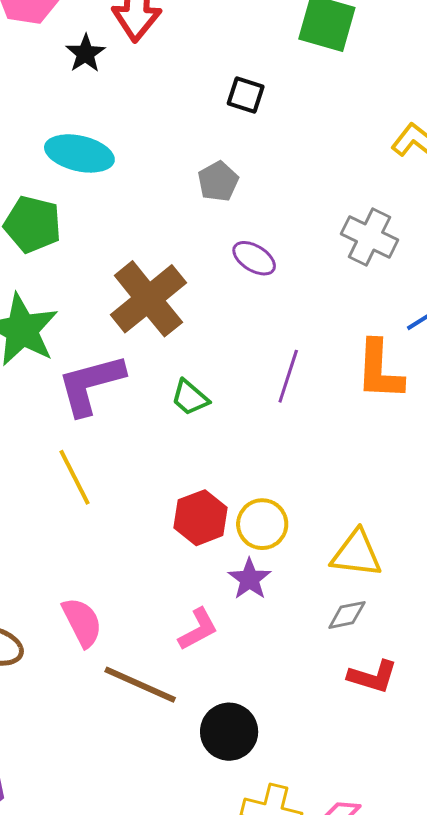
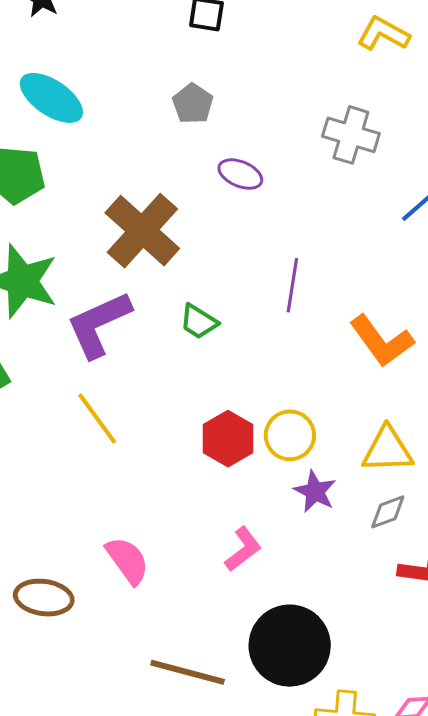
cyan ellipse: (79, 153) -> (51, 98), turned 30
orange L-shape: (380, 370) -> (382, 341), moved, turned -30
purple star: (250, 579) -> (315, 491), moved
brown line: (140, 685) -> (188, 672), moved
black circle: (229, 732) -> (290, 646), size x1.4

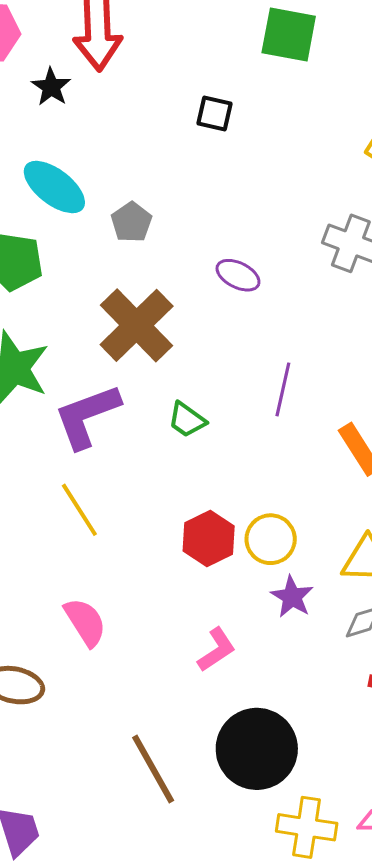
gray pentagon: (193, 104) -> (131, 222), moved
pink semicircle: (127, 560) -> (85, 622), moved
brown line: (188, 672) -> (153, 769), turned 42

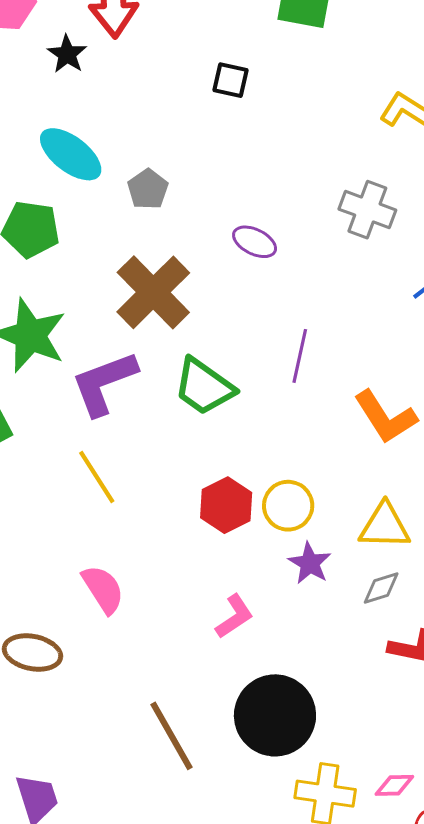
green trapezoid: (187, 420) -> (204, 387), size x1.6

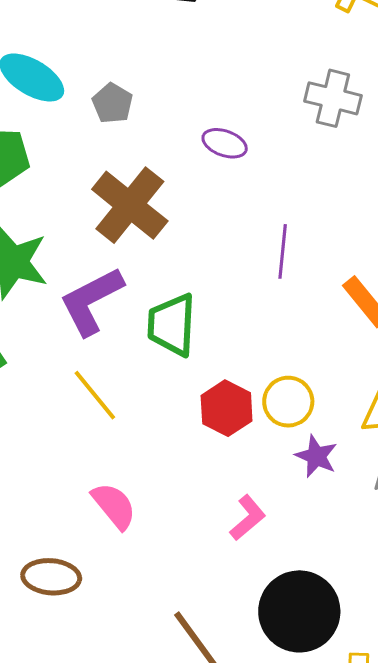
green trapezoid: (204, 387) -> (172, 325), moved, turned 64

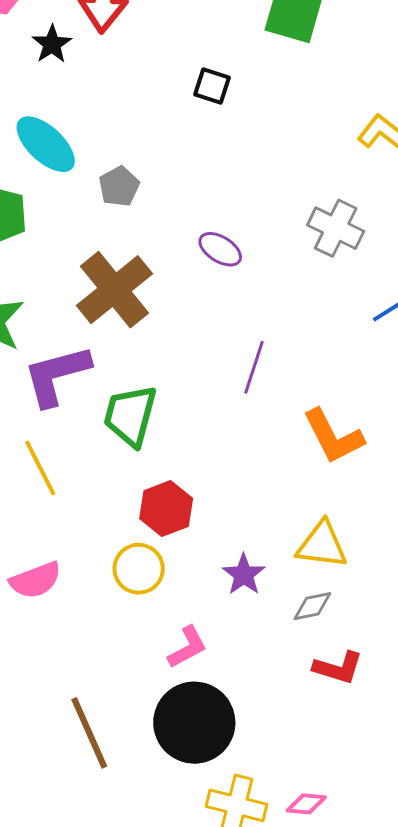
yellow circle: (288, 402) -> (139, 569), moved
pink semicircle: (114, 506) -> (35, 580), turned 96
pink L-shape: (248, 518) -> (187, 647), moved

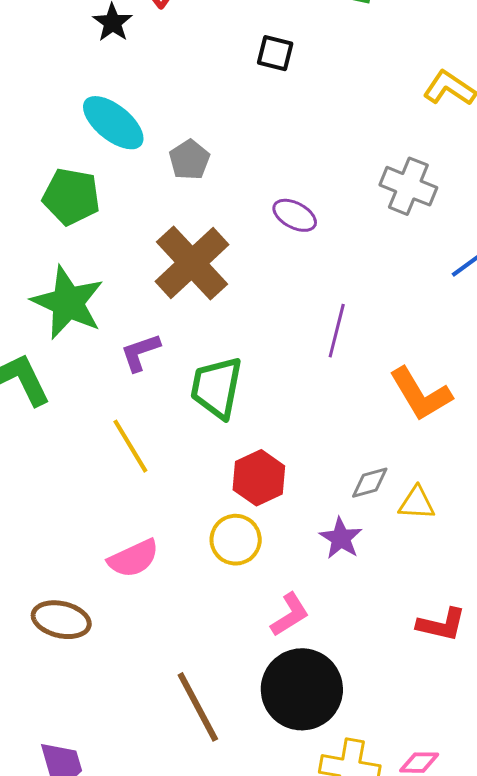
purple L-shape: (57, 375) -> (140, 352), size x0.6
yellow triangle: (322, 545) -> (417, 503), size x0.7
gray diamond: (312, 606) -> (370, 483), moved

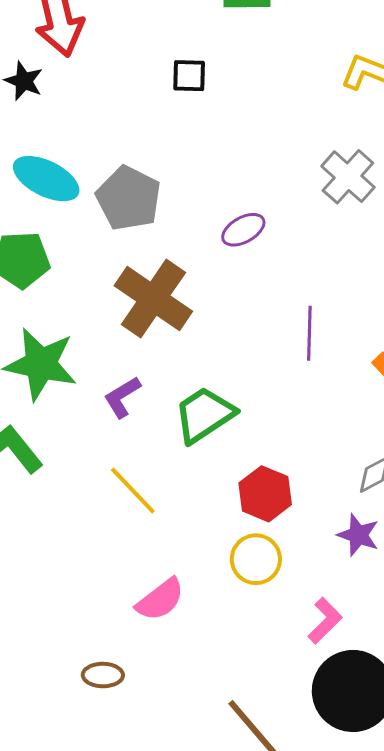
gray pentagon: (189, 160) -> (129, 198), size x1.6
gray cross: (408, 186) -> (348, 177), turned 32
purple ellipse: (295, 215) -> (243, 230), turned -45
green trapezoid: (217, 387) -> (204, 415), turned 58
brown ellipse: (61, 620) -> (103, 675), size x0.7

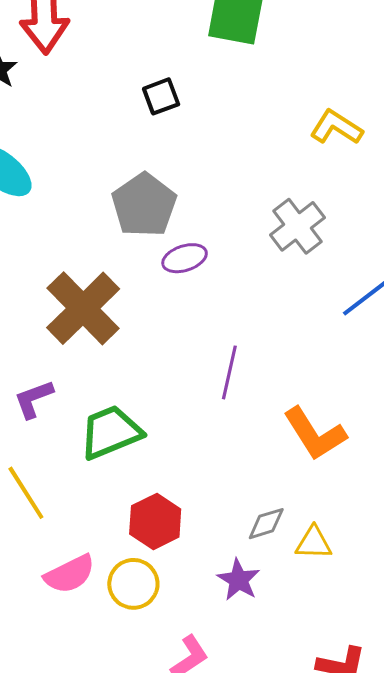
black square: (189, 76) -> (161, 96), turned -33
gray pentagon: (129, 198) -> (144, 205), moved
pink semicircle: (160, 600) -> (70, 574), moved

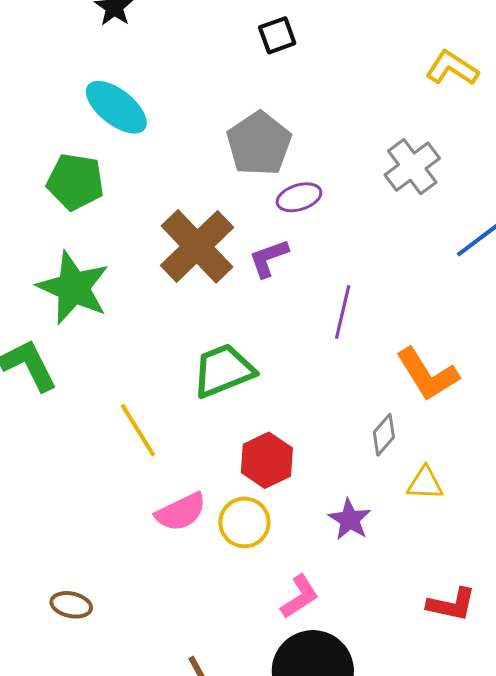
purple L-shape: (34, 399) -> (269, 258), moved
gray diamond: (266, 524) -> (384, 435), moved, turned -33

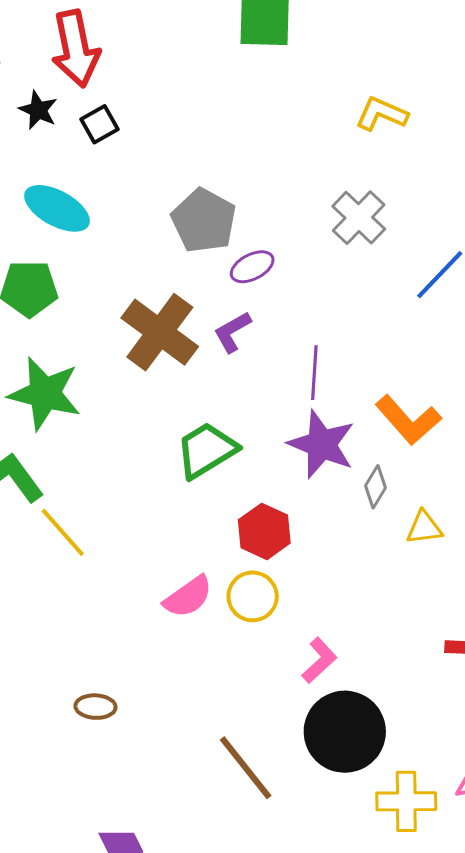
black square: (277, 35) -> (100, 124), moved
yellow line: (138, 430) -> (63, 532), moved
purple star: (350, 519) -> (322, 444), moved, size x1.6

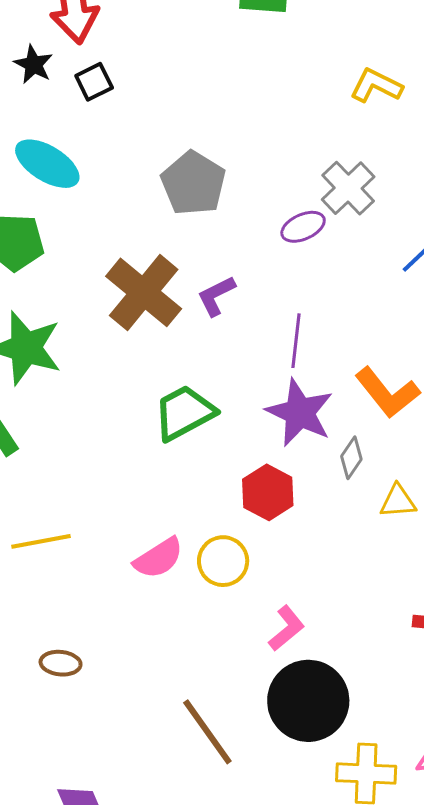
purple ellipse: (252, 267) -> (303, 227), moved
red hexagon: (264, 531) -> (268, 492), moved
yellow line: (63, 532) -> (41, 541), moved, turned -62

